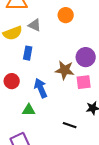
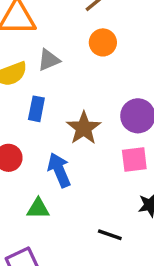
gray triangle: (35, 25) -> (49, 60), turned -48
brown star: (65, 70) -> (84, 128), moved, turned 30

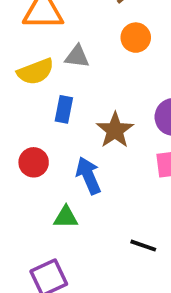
gray triangle: (49, 60) -> (77, 56), turned 30

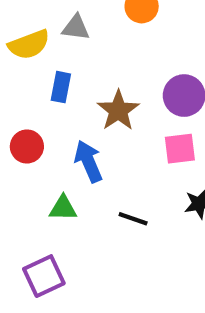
black line: (143, 246) -> (133, 219), moved

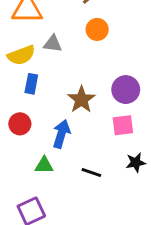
blue rectangle: (61, 87) -> (31, 84), moved
blue arrow: (89, 161) -> (61, 134), turned 40

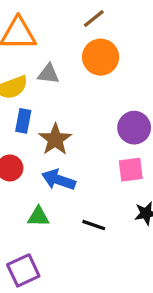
orange circle: (97, 29) -> (101, 57), size x1.4
brown star: (81, 100) -> (55, 139), moved
blue arrow: (61, 134) -> (59, 180), turned -88

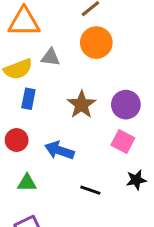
brown star: (55, 139) -> (82, 105), moved
pink square: (131, 170) -> (123, 141), turned 35
green triangle: (38, 217) -> (27, 183), moved

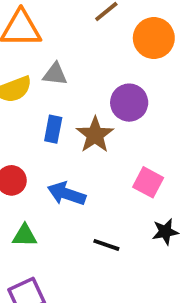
orange circle: (96, 43) -> (154, 38), moved
blue rectangle: (28, 99) -> (53, 129), moved
purple circle: (126, 105) -> (129, 103), moved

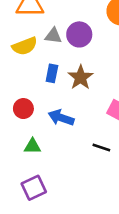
purple circle: (129, 103) -> (79, 34), moved
black line: (106, 245) -> (101, 148), moved

